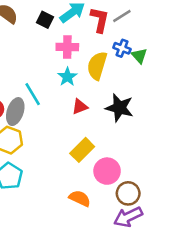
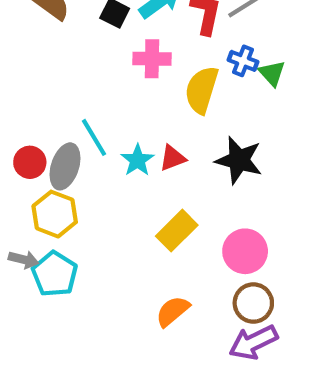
cyan star: (67, 77) -> (137, 160), moved
pink circle: (107, 171) -> (245, 251), moved
orange semicircle: (80, 198) -> (173, 311), turned -65

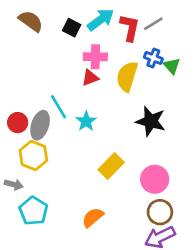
red triangle: (173, 158) -> (90, 78), moved
cyan pentagon: (55, 274) -> (33, 211), moved
orange semicircle: (173, 311) -> (93, 217), moved

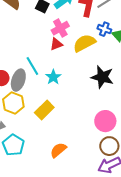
pink cross: (95, 57) -> (60, 28), turned -30
yellow semicircle: (127, 76) -> (84, 43), turned 45
yellow rectangle: (111, 166) -> (44, 110), moved

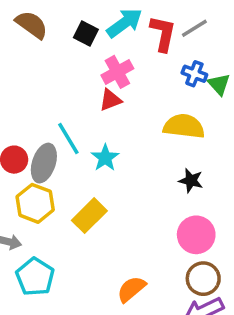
yellow semicircle: (84, 43) -> (184, 126), moved, turned 35
black star: (102, 77) -> (191, 181), moved, size x0.6
orange semicircle: (58, 150) -> (131, 289), moved

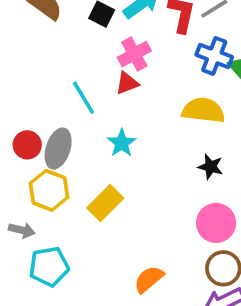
blue cross: (194, 74) -> (214, 56), size x1.4
cyan line: (68, 139) -> (84, 98), moved
cyan pentagon: (35, 277) -> (49, 267), turned 30

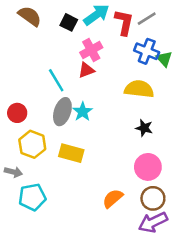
gray ellipse: (58, 149) -> (62, 112), moved
yellow rectangle: (105, 203) -> (71, 153), turned 60
orange semicircle: (149, 279) -> (113, 198), moved

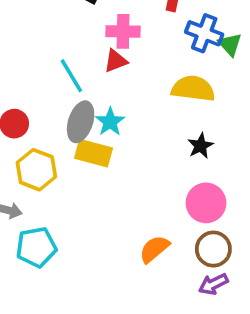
pink cross: (91, 50) -> (123, 31), turned 30
black star: (144, 128) -> (200, 146), turned 30
yellow rectangle: (71, 153) -> (94, 153), moved
purple arrow: (153, 222) -> (213, 284), size x0.7

